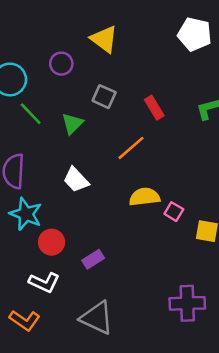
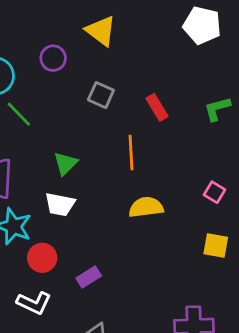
green triangle: (72, 124) -> (65, 163), moved
orange line: (131, 148) -> (131, 152), turned -52
white trapezoid: (76, 180) -> (60, 204), moved, turned -36
pink square: (174, 212) -> (214, 192), moved

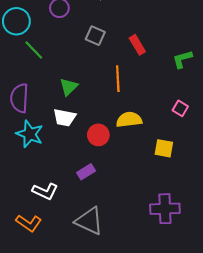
green L-shape: (217, 109) -> (182, 59), moved
yellow square: (216, 245) -> (164, 148), moved
red circle: (42, 258) -> (98, 135), moved

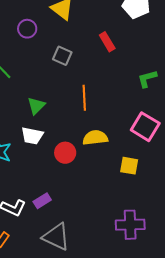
red rectangle: (137, 45) -> (107, 42), moved
pink square: (180, 108) -> (145, 127), size x1.8
purple rectangle: (86, 172) -> (42, 201), moved

